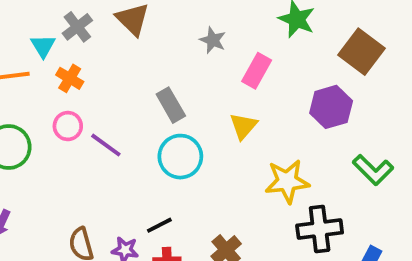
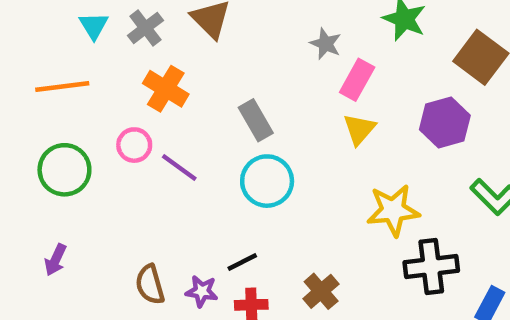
gray star: (213, 40) -> (326, 44), moved
cyan triangle: (43, 46) -> (94, 26), moved
orange cross: (70, 78) -> (166, 89), moved, size x1.4
yellow triangle: (243, 126) -> (359, 129), moved

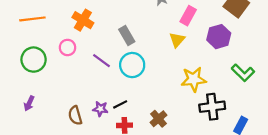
pink rectangle: (357, 80) -> (188, 16), moved
purple line: (179, 168) -> (101, 61), moved
purple star: (202, 291) -> (100, 109), moved

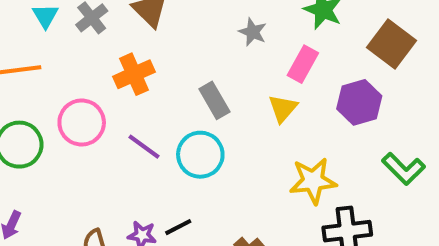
orange cross: (83, 20) -> (134, 74), moved, turned 35
gray rectangle: (127, 35) -> (214, 100), moved
pink circle: (68, 47) -> (82, 122), size x1.5

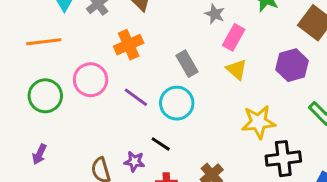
pink rectangle: (303, 64) -> (234, 37), moved
yellow triangle: (283, 108) -> (237, 69), turned -30
black line: (178, 227) -> (161, 144), moved, turned 60

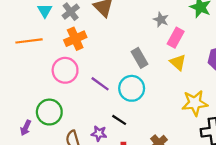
orange cross: (129, 45) -> (75, 39), moved
green circle: (45, 96) -> (49, 112), moved

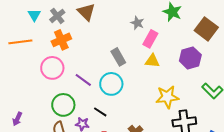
yellow triangle: (178, 62) -> (152, 61), turned -35
green circle: (49, 112) -> (63, 105), moved

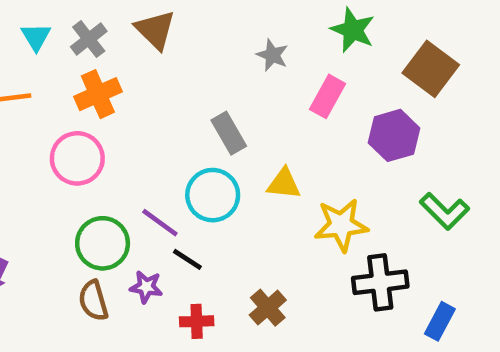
pink rectangle: (150, 39) -> (327, 96), moved
yellow triangle: (152, 61) -> (284, 184), moved
purple line: (83, 80) -> (160, 223), moved

